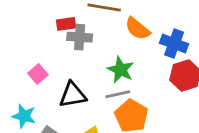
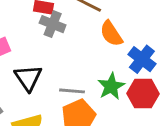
green star: (121, 70) -> (111, 86), moved
black triangle: (73, 95) -> (28, 78), turned 48

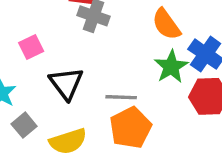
green star: (111, 86) -> (171, 67), moved

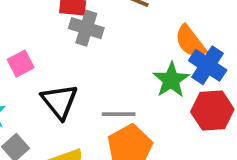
orange semicircle: (166, 24) -> (190, 42), moved

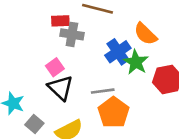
pink square: (21, 64) -> (55, 67), moved
blue cross: (208, 65) -> (118, 52), moved, turned 30

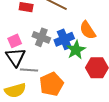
gray cross: (72, 34) -> (41, 37), moved
gray line: (103, 91) -> (29, 70), moved

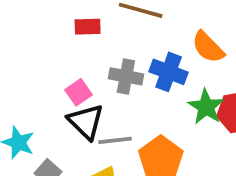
blue cross: (64, 39) -> (169, 72), turned -36
green star: (76, 50) -> (206, 107), moved

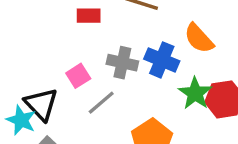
black triangle: (86, 122) -> (41, 104), moved
gray line: (115, 140) -> (101, 103), moved, turned -36

